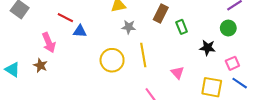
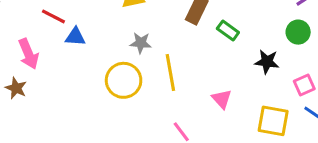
gray star: (129, 27) -> (141, 43), moved
green rectangle: (182, 27) -> (228, 30), turned -32

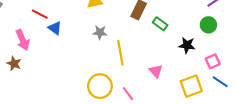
blue triangle: (75, 37) -> (55, 28), turned 32
yellow circle: (124, 80) -> (100, 86), moved
yellow square: (273, 121) -> (191, 86), turned -30

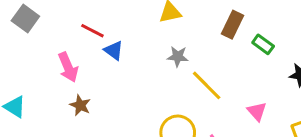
yellow line: (120, 53) -> (207, 85), turned -35
brown star: (14, 64) -> (80, 105), moved

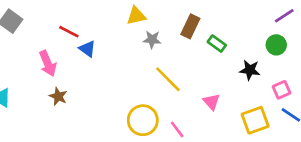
gray star: (178, 57) -> (152, 40), moved

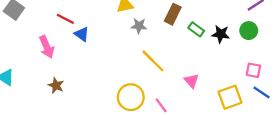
black star: (250, 70) -> (221, 34), moved
pink square: (282, 90) -> (253, 70), turned 35
brown star: (58, 96) -> (56, 85), moved

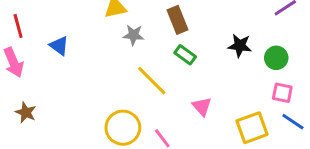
brown rectangle: (173, 14) -> (178, 20), turned -48
red line: (65, 19) -> (18, 26), moved, turned 48
green rectangle: (196, 29) -> (185, 55), moved
green circle: (249, 31) -> (276, 58), moved

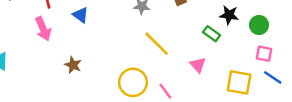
green rectangle: (185, 55) -> (212, 34), moved
brown star: (26, 112) -> (73, 65), moved
yellow square: (252, 128) -> (239, 82), turned 30

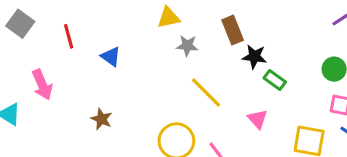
black star: (229, 15) -> (254, 57), moved
pink arrow: (43, 29) -> (42, 85), moved

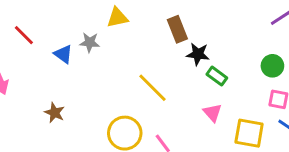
red line: (69, 36) -> (24, 35), turned -30
gray star: (187, 46) -> (90, 42), moved
pink triangle: (258, 119) -> (212, 113), moved

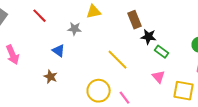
red line: (24, 35) -> (40, 16), moved
blue triangle: (63, 54) -> (59, 51), moved

